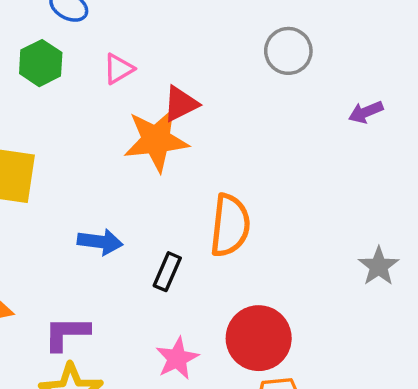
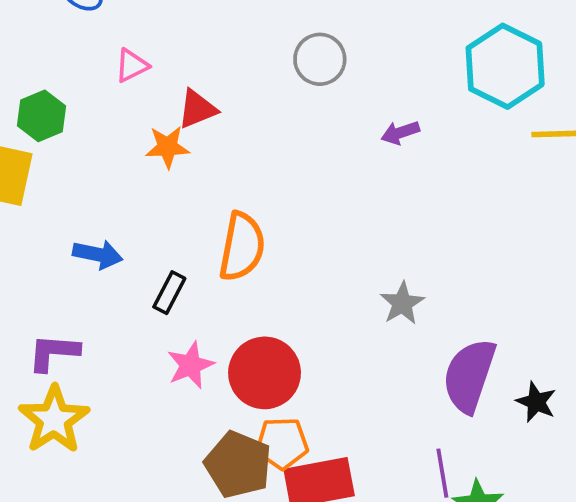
green hexagon: (41, 63) -> (42, 116), moved
orange star: (156, 140) -> (167, 147), size x0.6
pink star: (177, 358) -> (190, 365), moved

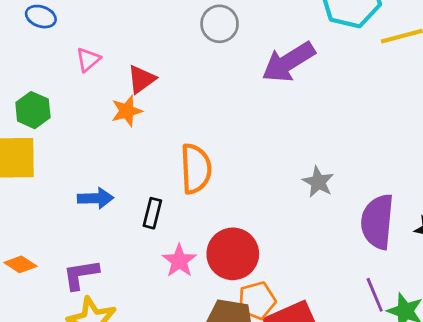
purple arrow: (400, 133) -> (288, 62), size x2.0

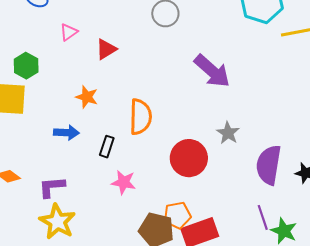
purple arrow: (288, 62) -> (212, 71), moved, turned -111
orange star: (127, 111) -> (87, 97), moved, turned 30
red circle: (233, 254) -> (189, 158), moved
pink star: (179, 261) -> (124, 182), turned -30

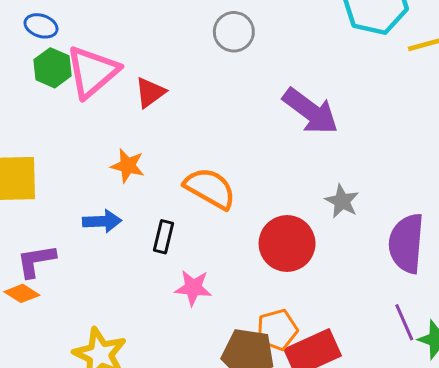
pink triangle: (69, 32) -> (92, 72), size x2.0
green hexagon: (26, 66) -> (52, 68), moved
orange semicircle: (140, 117) -> (210, 188), turned -57
purple L-shape: (52, 187) -> (36, 261), moved

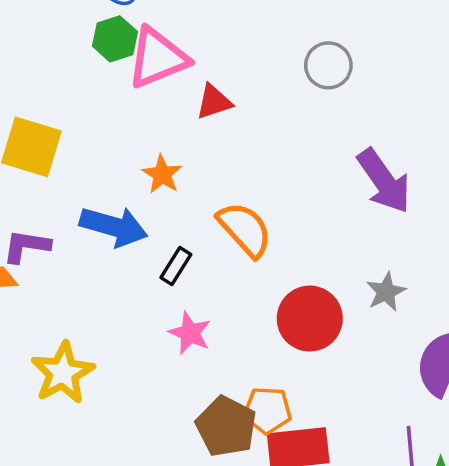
blue arrow: (102, 221) -> (114, 226), size x1.5

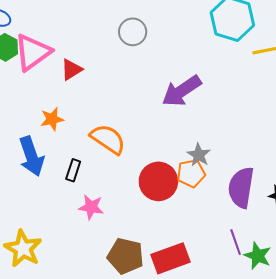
orange star: (162, 174) -> (52, 119), turned -30
purple arrow: (384, 181) -> (182, 91), turned 105
blue arrow: (114, 226) -> (31, 156), turned 69
orange pentagon: (267, 410) -> (191, 173), moved

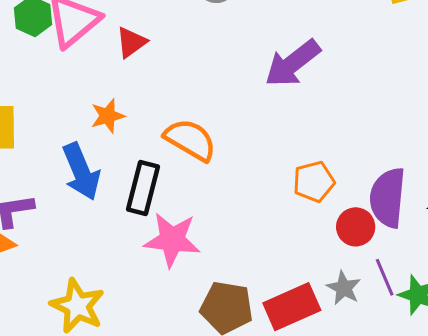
gray star: (199, 155) -> (344, 288), moved
black rectangle: (73, 170) -> (143, 188), size x1.6
red circle: (158, 181) -> (356, 227), moved, size x0.7
pink star: (91, 207) -> (172, 240), size x1.5

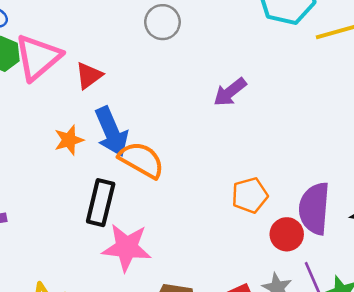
purple arrow: (293, 63) -> (230, 92), size x0.7
blue arrow: (81, 172) -> (111, 132), moved

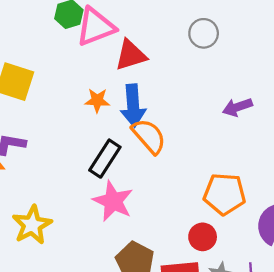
red triangle: (89, 76) -> (131, 55), size x1.4
orange pentagon: (250, 195) -> (225, 194), size x1.4
red circle: (287, 234) -> (203, 237), moved

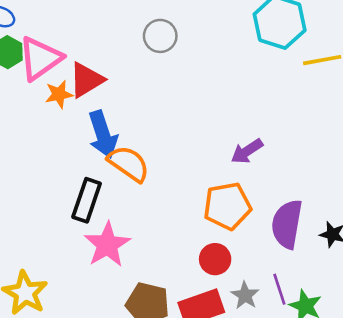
orange star: (97, 100) -> (59, 94), moved
purple arrow: (237, 107) -> (247, 151), moved
pink star: (113, 201) -> (107, 245), turned 30

